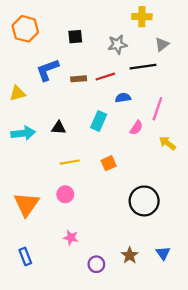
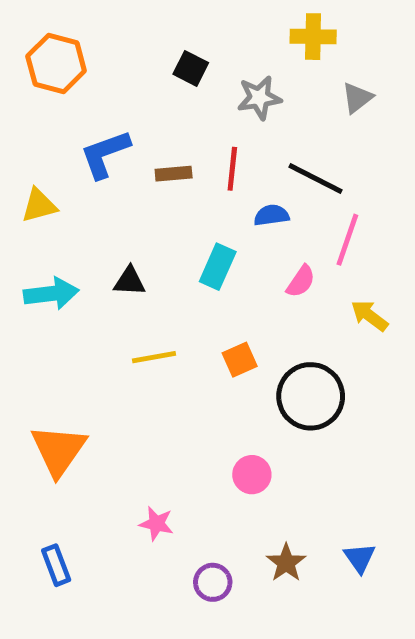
black square: (75, 37) -> (191, 68), moved, turned 32
black line: (143, 67) -> (316, 179), moved, turned 35
red line: (105, 77) -> (232, 169), turned -66
pink circle: (65, 194) -> (252, 475), moved
black circle: (144, 201) -> (311, 396), moved

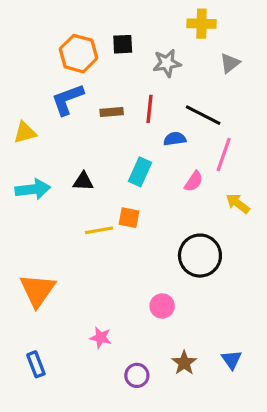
orange hexagon: (56, 63) -> (79, 54), moved
black square: (191, 68) -> (123, 44), turned -30
orange square: (240, 360) -> (129, 218), moved, turned 35

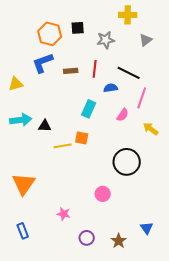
black triangle: (83, 181) -> (45, 126), moved
brown star: (184, 363) -> (119, 241), moved

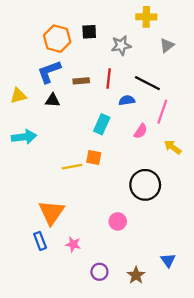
black triangle: (45, 126) -> (53, 100), moved
orange triangle: (24, 184) -> (51, 212), moved
blue rectangle: (23, 231) -> (40, 241), moved

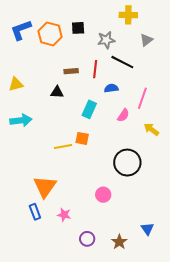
blue L-shape: (49, 72) -> (21, 30), moved
black line: (147, 83) -> (122, 62), moved
black triangle: (53, 100) -> (57, 92), moved

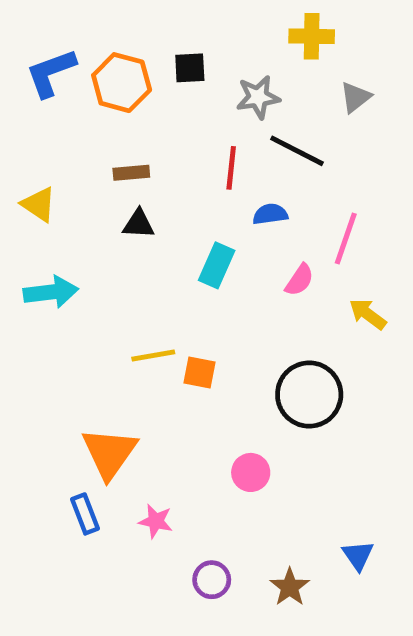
brown rectangle: (71, 71) -> (131, 173), moved
yellow triangle: (16, 84) -> (39, 204), turned 49
orange square: (82, 138) -> (200, 373), moved

